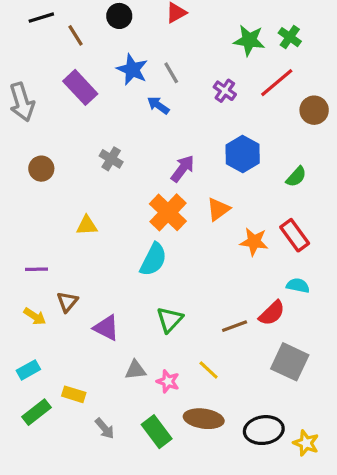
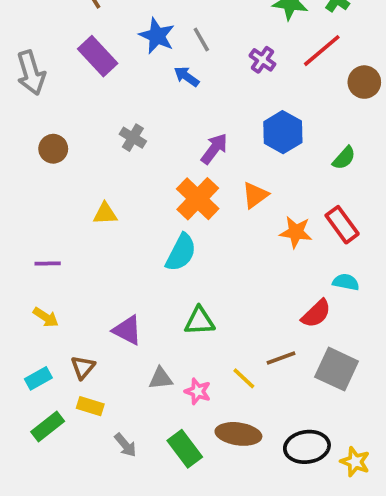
brown triangle: (67, 302) -> (83, 367), moved
green triangle: (170, 320) -> (200, 321), turned 44
brown line: (235, 326) -> (281, 358), moved

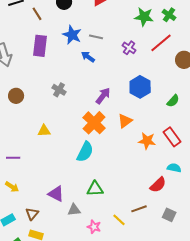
gray line: (201, 39) -> (96, 37), turned -48
purple rectangle: (98, 56) -> (40, 46), turned 50
gray square: (337, 369) -> (169, 215), size x0.6
gray triangle: (161, 378) -> (74, 210), moved

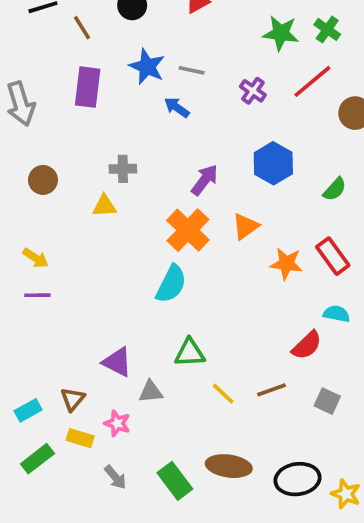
gray cross: (59, 90) -> (123, 169), turned -32
yellow triangle: (44, 131) -> (104, 206), moved
yellow arrow: (12, 187) -> (36, 258), moved
yellow line: (119, 220) -> (223, 394), moved
pink star: (94, 227) -> (117, 423), moved

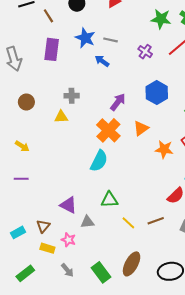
purple line: (37, 295) -> (21, 179), moved
green rectangle: (37, 459) -> (25, 273), moved
brown ellipse: (229, 466) -> (132, 264), turned -70

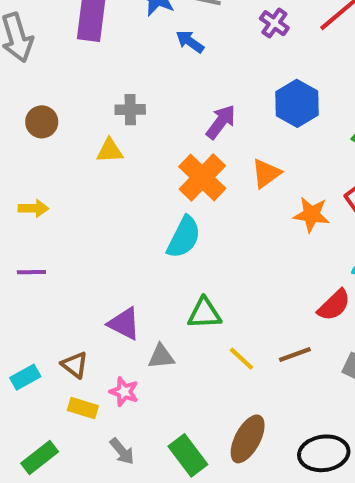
yellow arrow: (22, 146) -> (33, 208), turned -32
brown triangle: (43, 226) -> (75, 365), turned -32

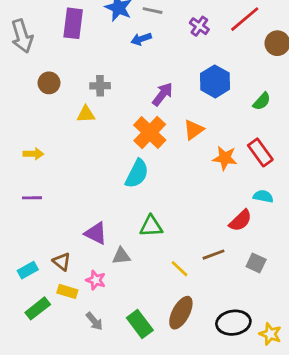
blue arrow: (190, 42) -> (141, 39), turned -54
brown circle: (42, 122) -> (49, 83), moved
yellow line: (241, 359) -> (179, 269), moved
green rectangle: (40, 457) -> (38, 308), moved

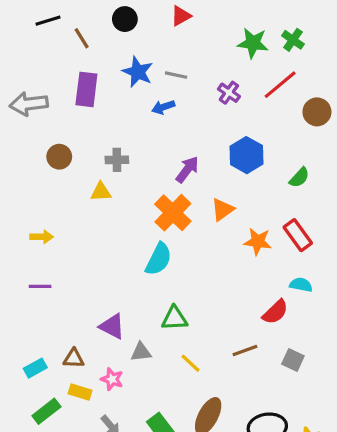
gray arrow: (22, 36) -> (29, 104), turned 100
brown triangle: (62, 262) -> (74, 358), turned -36
yellow line: (179, 269) -> (190, 363), moved

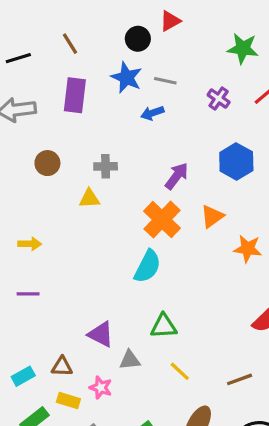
black circle: (125, 19) -> (138, 39), moved
black line: (48, 21) -> (18, 58), moved
brown line: (245, 350) -> (240, 379), moved

